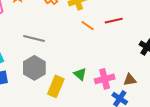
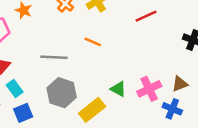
orange line: (88, 26) -> (93, 42), moved
yellow rectangle: (56, 86) -> (92, 110), turned 40

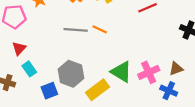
gray line: (54, 57) -> (76, 30), moved
green triangle: (118, 89) -> (121, 72), size x1.5
blue square: (23, 113) -> (49, 91), moved

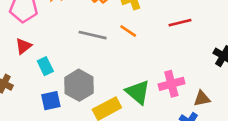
orange line: (100, 29) -> (128, 31), moved
cyan rectangle: (29, 69) -> (45, 66), moved
pink cross: (149, 72) -> (171, 84), moved

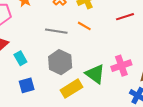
gray hexagon: (79, 85) -> (60, 62), moved

